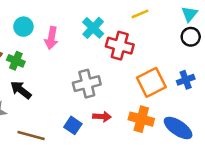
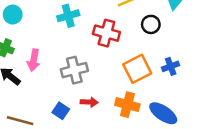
cyan cross: (93, 28) -> (68, 16), moved, turned 30
black circle: (191, 37) -> (151, 24), moved
pink arrow: (51, 38) -> (34, 60), moved

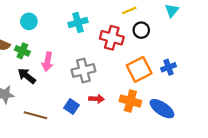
black circle: (151, 24) -> (141, 30), moved

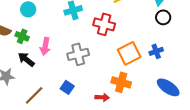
black circle: (141, 30) -> (163, 17), moved
red arrow: (97, 99) -> (102, 97), moved
blue ellipse: (162, 109) -> (168, 87), moved
brown line: (35, 115) -> (34, 95), turned -60

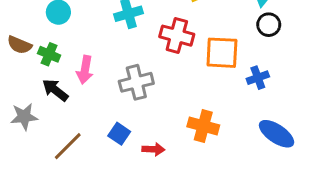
orange square: (129, 53) -> (222, 53), moved, turned 30
red arrow: (102, 97) -> (153, 149), moved

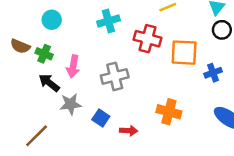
gray star: (24, 117) -> (71, 104), moved
brown line: (68, 146) -> (37, 136), moved

